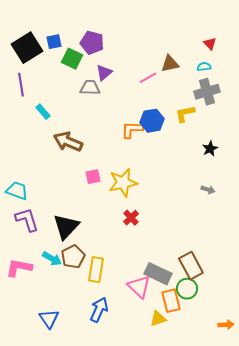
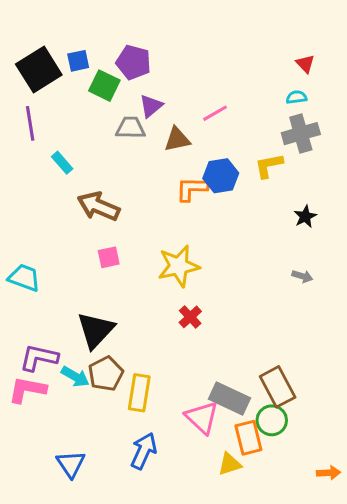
brown triangle: (170, 64) -> (177, 139), moved
pink square: (93, 177) -> (109, 257), moved
purple L-shape: (27, 220) -> (39, 358), moved, turned -60

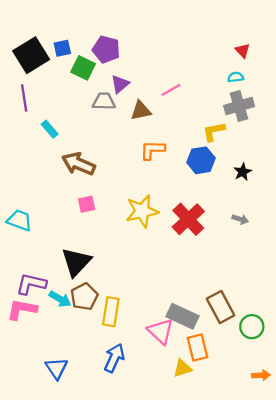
blue hexagon: (221, 176) -> (201, 160), moved
red cross: (190, 317) -> (188, 219), moved, size x1.8
green circle: (272, 420) -> (252, 327), moved

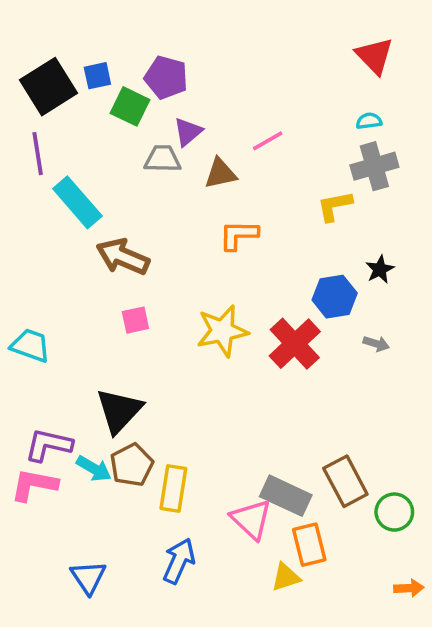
red triangle: (243, 51) -> (374, 56), moved, size x1.6
cyan rectangle: (50, 129) -> (77, 202), size x1.8
blue hexagon: (201, 160) -> (335, 297), moved

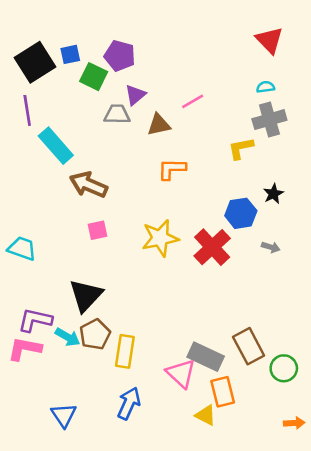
yellow triangle: (286, 577) -> (206, 415), turned 45

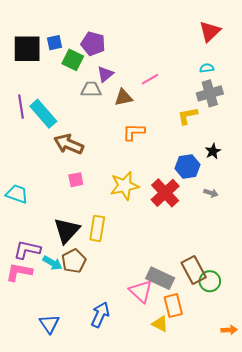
red triangle: (269, 40) -> (210, 31), turned 30
black square: (35, 62) -> (27, 49), turned 32
purple line: (27, 110) -> (21, 107), moved
yellow rectangle: (125, 351) -> (97, 228), moved
green circle: (284, 368) -> (210, 281), moved

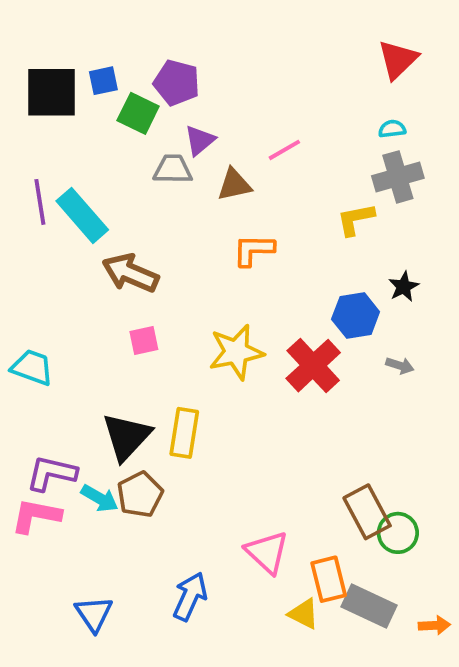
gray rectangle: (160, 278) -> (369, 606), moved

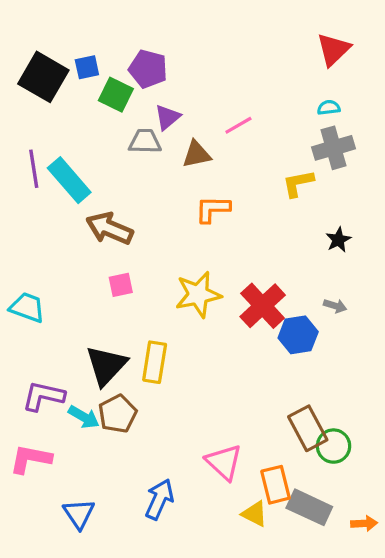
black square: (51, 92) -> (43, 77), turned 30
blue hexagon: (356, 315) -> (298, 335), moved
pink L-shape: (36, 516) -> (30, 459), moved

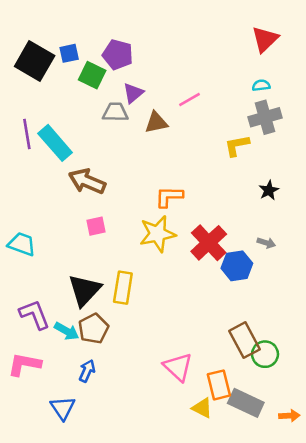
orange L-shape: (213, 209) -> (169, 197), moved
purple L-shape: (43, 396) -> (35, 314), turned 56
blue arrow: (159, 499) -> (87, 371), moved, size x0.7

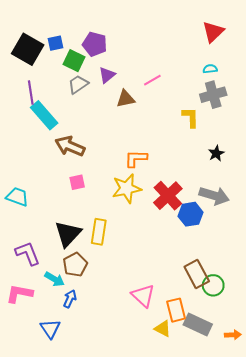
gray trapezoid: (115, 112) -> (78, 84), moved, turned -35
purple line: (27, 134) -> (31, 93), moved
yellow L-shape: (237, 146) -> (191, 117), turned 100
gray arrow: (266, 243) -> (214, 196), size x2.0
cyan arrow: (67, 331) -> (54, 279), moved

